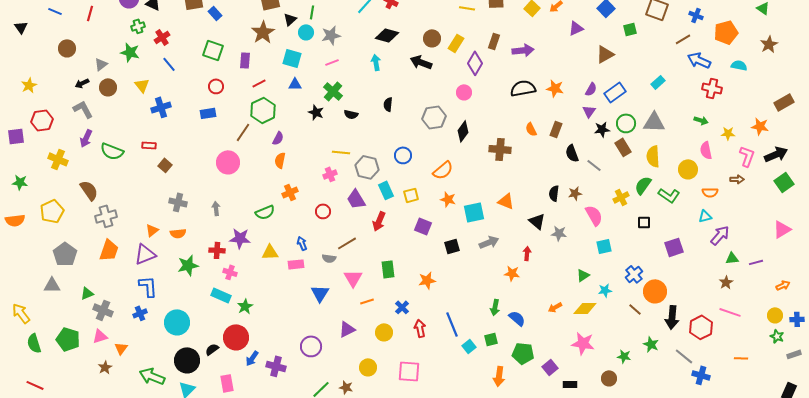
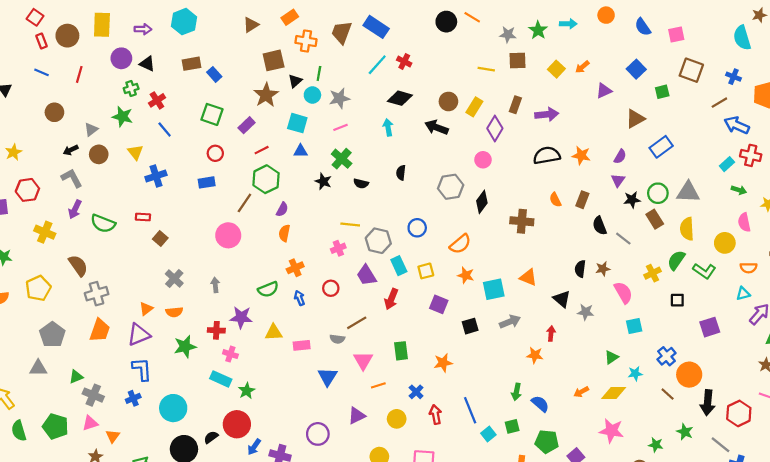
purple rectangle: (245, 60) -> (247, 125), turned 42
cyan rectangle: (658, 82) -> (727, 164), moved
blue rectangle: (615, 92) -> (661, 147), moved
gray cross: (178, 202) -> (174, 279), turned 30
blue arrow: (302, 243) -> (299, 298), moved

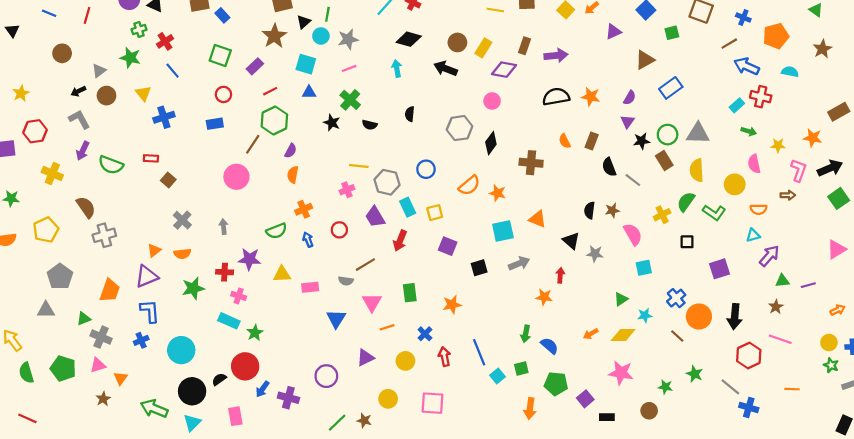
purple diamond: (495, 128) -> (504, 70), turned 70
orange star: (466, 275) -> (497, 193), moved
orange trapezoid: (100, 330) -> (110, 291), moved
black arrow: (708, 403) -> (735, 317), moved

